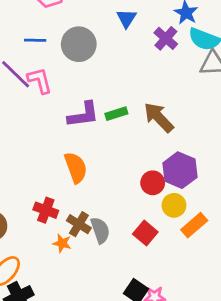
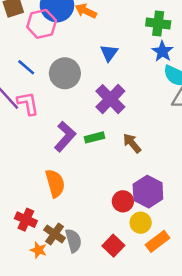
purple cross: (166, 38) -> (110, 99), moved, size x1.4
blue line: (35, 40) -> (26, 67), turned 36
purple L-shape: (83, 115) -> (65, 136), turned -44
brown arrow: (159, 117) -> (132, 143), size x0.7

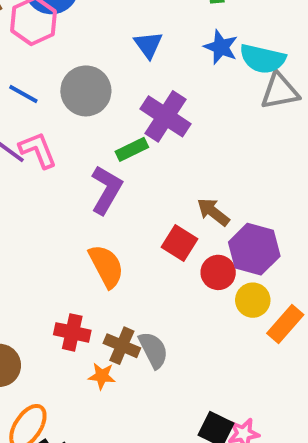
blue star: (162, 51) -> (221, 47), moved
green rectangle: (94, 137) -> (132, 149), moved
brown arrow: (132, 143) -> (213, 212), moved
red square: (113, 246) -> (179, 243), moved

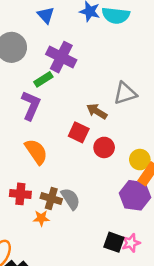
gray triangle: (280, 91) -> (125, 93), moved
purple hexagon: (254, 249) -> (135, 195), moved
yellow circle: (253, 300) -> (140, 160), moved

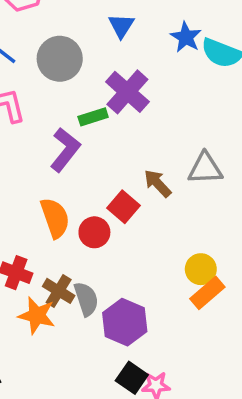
red circle: (104, 147) -> (94, 232), moved
purple hexagon: (135, 195) -> (125, 322), moved
orange star: (41, 218) -> (37, 315), size x1.5

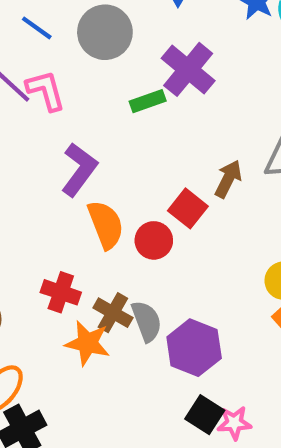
purple L-shape: (65, 150) -> (79, 169), moved
brown arrow: (158, 183) -> (228, 179), turned 72

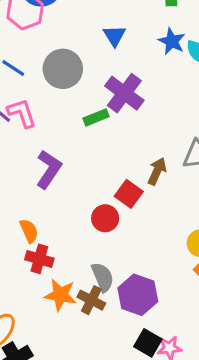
orange semicircle: (106, 225) -> (29, 231), moved, size x0.7
brown cross: (113, 313) -> (91, 300), moved

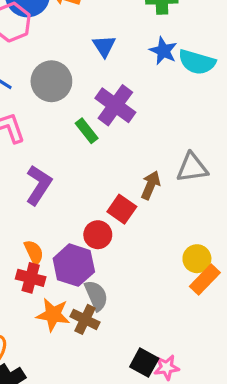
green rectangle: (96, 117) -> (87, 131), turned 75
orange semicircle: (29, 231) -> (34, 252), moved
purple hexagon: (138, 295) -> (74, 265), moved

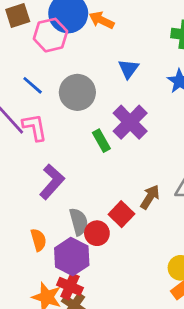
red cross: (31, 278) -> (70, 286), moved
gray semicircle: (96, 295) -> (79, 222), moved

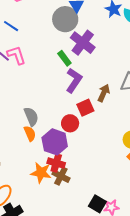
gray circle: (77, 92) -> (65, 19), moved
purple L-shape: (52, 182) -> (74, 80), moved
red square: (121, 214) -> (85, 108), turned 30
gray semicircle: (79, 222) -> (31, 116), moved

